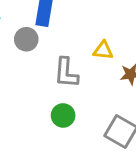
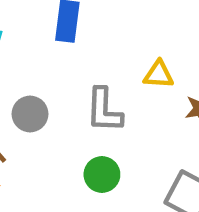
gray circle: (26, 39) -> (30, 114), moved

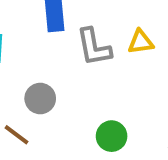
gray L-shape: (104, 110) -> (94, 47), moved

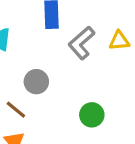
gray L-shape: (94, 47) -> (81, 43), turned 56

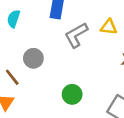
yellow triangle: (119, 41) -> (109, 27), moved

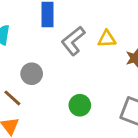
yellow triangle: (109, 27) -> (107, 39), moved

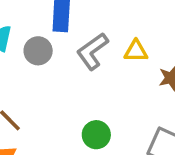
gray circle: (32, 74) -> (38, 51), moved

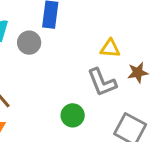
gray L-shape: (92, 51) -> (102, 82), moved, turned -80

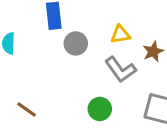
gray circle: (29, 43) -> (76, 43), moved

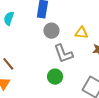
gray L-shape: (120, 70) -> (63, 54), moved

